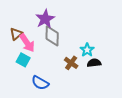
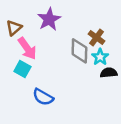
brown triangle: (16, 34) -> (14, 28), moved
gray diamond: (52, 36) -> (79, 51), moved
brown cross: (71, 63) -> (96, 38), moved

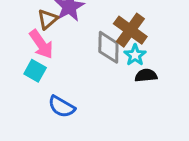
brown triangle: (14, 28) -> (48, 19), moved
brown cross: (96, 38) -> (130, 30), size x1.5

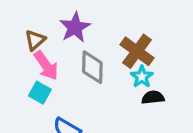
brown triangle: (48, 19) -> (35, 40), moved
gray diamond: (108, 47) -> (92, 67), moved

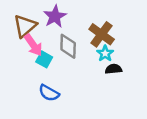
brown triangle: (35, 40) -> (25, 26), size x1.5
cyan square: (40, 93) -> (44, 59), moved

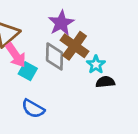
purple star: (55, 16) -> (61, 23), moved
brown cross: (102, 34) -> (75, 46), moved

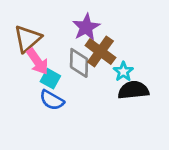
black semicircle: (105, 82) -> (133, 90), size x1.5
blue semicircle: (33, 109) -> (52, 100), moved

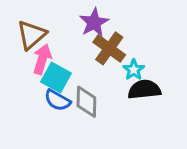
pink arrow: (37, 62) -> (42, 59), turned -128
gray diamond: (79, 63) -> (86, 102), moved
cyan square: (50, 79) -> (56, 77), size x1.4

